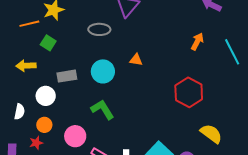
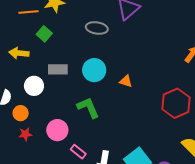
orange triangle: (136, 60) -> (126, 81), moved
orange circle: (44, 125) -> (21, 113), moved
red star: (36, 143) -> (25, 134), moved

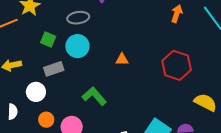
green square: (44, 34) -> (48, 39), moved
cyan circle: (94, 70) -> (77, 46), moved
orange circle: (21, 113) -> (46, 120), moved

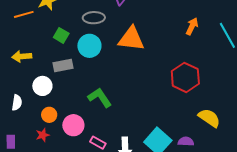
orange triangle: (122, 59) -> (131, 39), moved, size x2.0

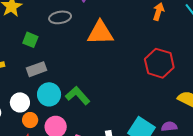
cyan circle: (89, 46) -> (49, 94), moved
white circle: (42, 86) -> (20, 102), moved

